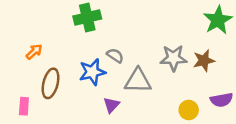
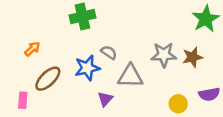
brown ellipse: (51, 83) -> (48, 79), turned 32

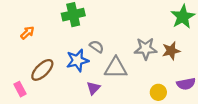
orange arrow: (32, 49) -> (27, 33), moved
pink rectangle: (23, 100) -> (20, 89), turned -32

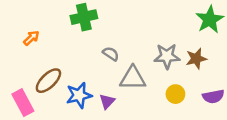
blue star: (77, 60) -> (79, 95), moved
pink rectangle: (20, 89) -> (23, 103), size x1.5
yellow circle: (158, 92) -> (175, 94), moved

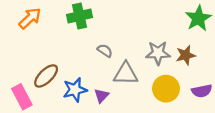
orange arrow: (31, 38) -> (30, 18), moved, size x1.5
yellow circle: (175, 94) -> (166, 89), size x1.5

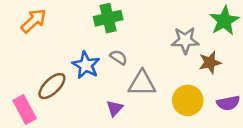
green cross: (80, 16) -> (108, 18), moved
gray star: (158, 53) -> (185, 40), moved
blue star: (75, 90) -> (86, 65), moved, turned -30

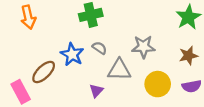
orange arrow: (34, 21) -> (28, 17), turned 120
gray star: (185, 40) -> (143, 47), moved
brown star: (210, 63) -> (188, 56), moved

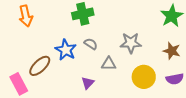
brown star: (188, 56) -> (172, 51), turned 30
gray triangle: (119, 70) -> (109, 64), size x0.7

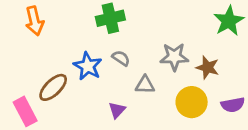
brown star: (172, 51) -> (208, 67), moved

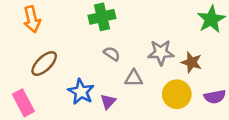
blue star: (88, 66) -> (81, 92), moved
brown ellipse: (53, 87) -> (44, 64), moved

